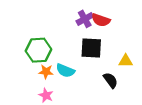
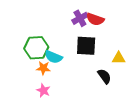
cyan semicircle: (65, 71) -> (54, 57), moved

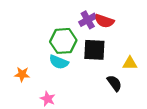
green hexagon: (36, 48) -> (63, 41), moved
orange star: (43, 68) -> (22, 74), moved

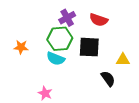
purple cross: (88, 20) -> (67, 18), moved
orange star: (22, 74) -> (21, 47), moved

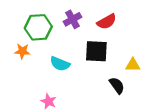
red semicircle: (99, 20) -> (107, 22), turned -48
green hexagon: (60, 39) -> (38, 27), moved

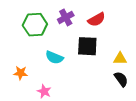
orange star: (22, 51) -> (21, 73), moved
black semicircle: (117, 85) -> (121, 79), moved

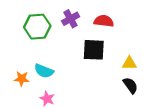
red semicircle: (96, 20) -> (104, 21), turned -144
cyan semicircle: (54, 57) -> (44, 71), moved

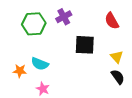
red semicircle: (104, 21) -> (112, 21), moved, turned -126
yellow triangle: (129, 63) -> (117, 57), turned 48

